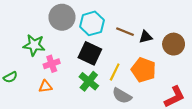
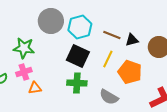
pink cross: (52, 64) -> (24, 72), moved
yellow line: (115, 72) -> (108, 59), moved
green cross: (89, 81) -> (77, 83), turned -36

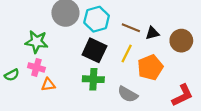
pink cross: (24, 72) -> (36, 67), turned 35
orange pentagon: (130, 72) -> (150, 67), turned 30

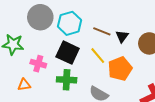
black triangle: (152, 33) -> (122, 36), turned -40
yellow line: (127, 53) -> (98, 56), turned -66
pink cross: (36, 67) -> (38, 64), moved

